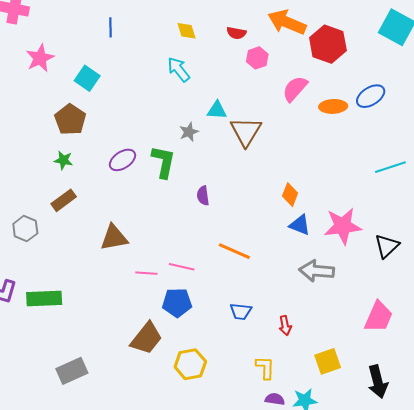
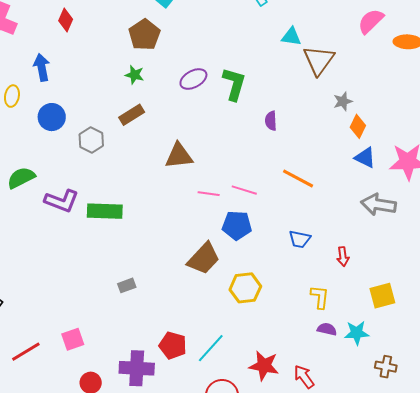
gray star: (189, 132) -> (343, 101), moved
gray rectangle: (72, 371) -> (127, 285), size x0.6

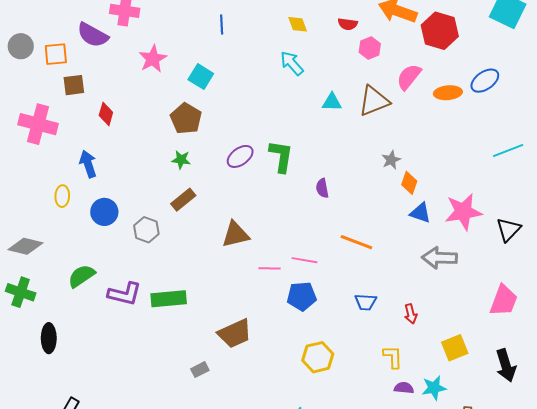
brown triangle: (319, 60) -> (374, 101), moved, turned 40
brown trapezoid: (204, 259) -> (235, 333), moved, turned 30

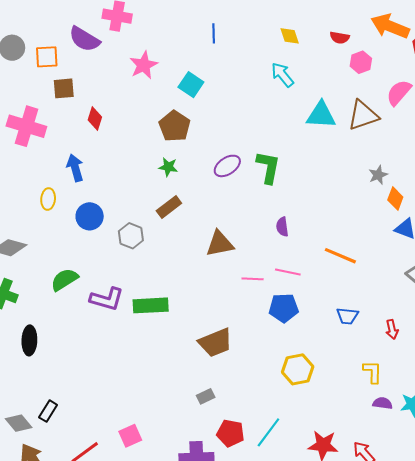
cyan triangle: (332, 102) -> (321, 115), size x1.5
purple semicircle: (322, 188) -> (282, 227), moved
gray rectangle: (200, 370) -> (206, 396), moved

